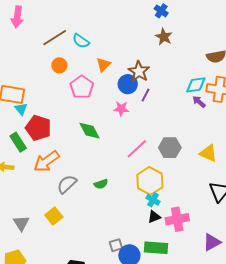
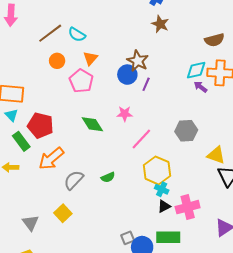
orange triangle: (103, 65) -> (90, 58), moved
cyan triangle: (21, 109) -> (11, 115), moved
pink star: (121, 109) -> (125, 114), moved
gray hexagon: (170, 148) -> (186, 131), moved
yellow triangle: (208, 153) -> (216, 155), moved

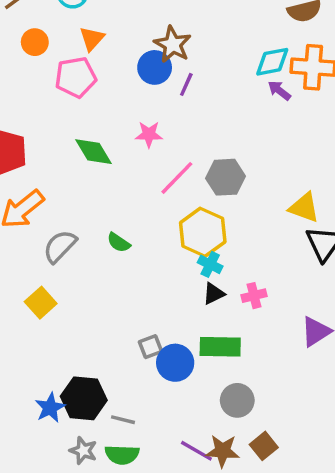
pink pentagon: (81, 81) -> (76, 77), turned 30
gray hexagon: (186, 131) -> (226, 177), moved
green semicircle: (108, 177) -> (119, 243), turned 56
pink cross: (188, 207) -> (254, 296), size x0.6

